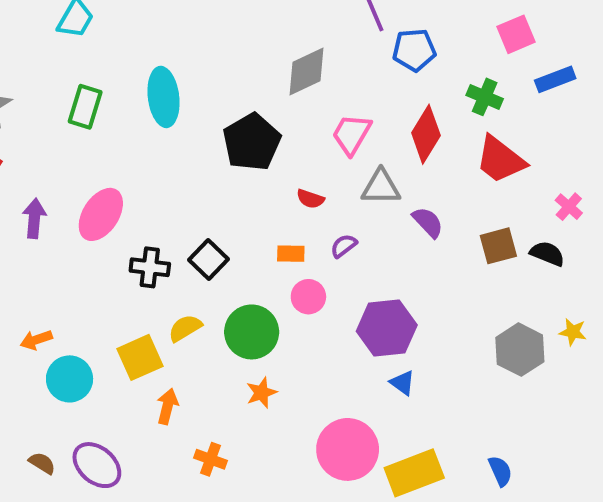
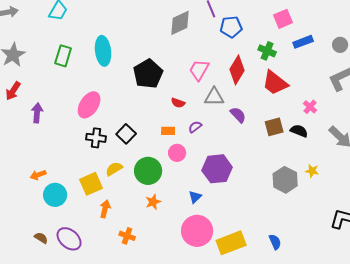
gray diamond: (306, 72) -> (180, 23), moved
pink ellipse: (101, 214) -> (89, 105), moved
blue triangle: (402, 383) -> (195, 197), moved, turned 40

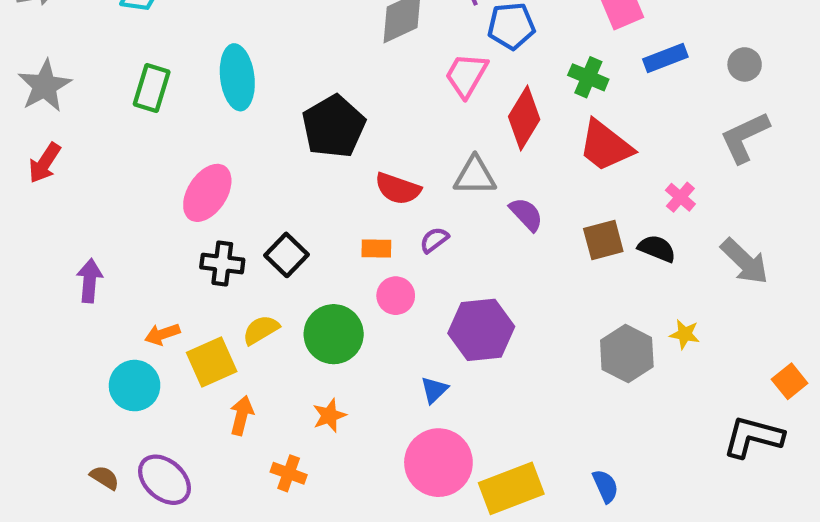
pink trapezoid: (199, 70) -> (466, 75), moved
red semicircle: (178, 103) -> (398, 189), size x1.5
purple arrow: (37, 113) -> (90, 281), moved
orange arrow: (38, 175) -> (162, 334), moved
orange star: (153, 202) -> (329, 416), moved

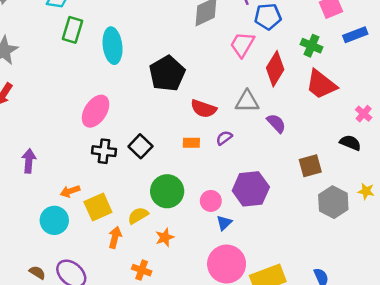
green rectangle: (152, 88) -> (72, 30), moved
brown square: (603, 240) -> (310, 166), moved
pink circle: (396, 296) -> (211, 201), moved
yellow semicircle: (261, 330) -> (138, 215), moved

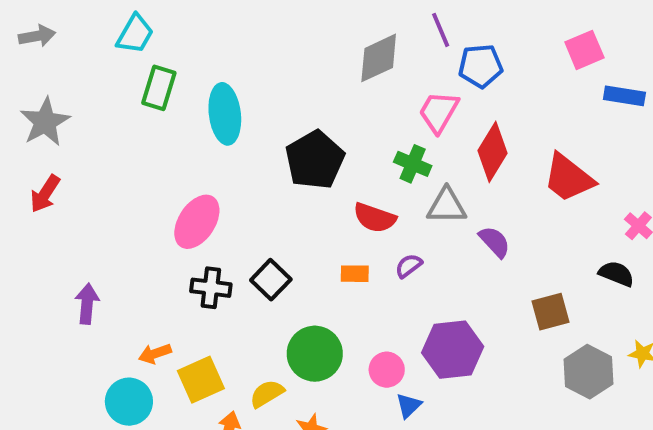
blue rectangle: (355, 35) -> (624, 96), turned 30
green cross: (311, 46) -> (413, 164), moved

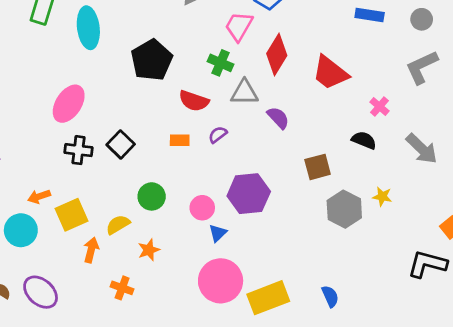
green circle: (315, 354) -> (152, 196), size x0.7

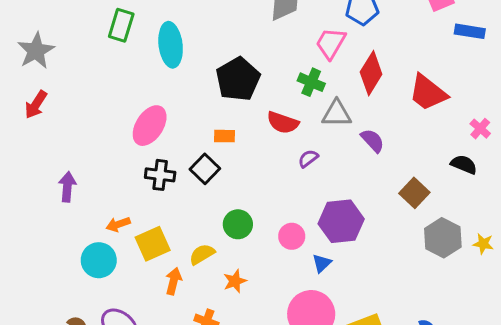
orange rectangle: (180, 140) -> (224, 136), moved
brown square: (318, 167) -> (414, 193), turned -32
yellow star: (382, 196) -> (483, 244), moved
blue triangle: (218, 233) -> (322, 263), moved

